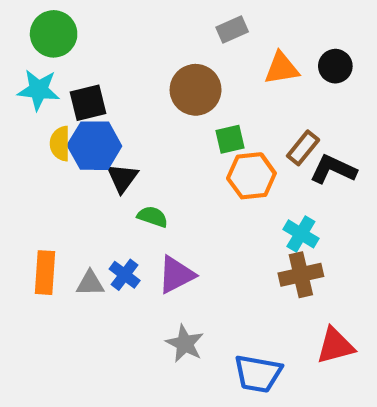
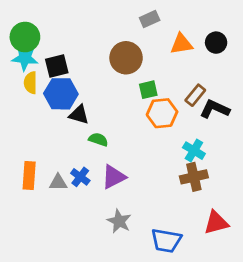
green circle: (54, 34) -> (25, 37), moved
yellow semicircle: (60, 144) -> (30, 83), moved
black triangle: (122, 178) -> (79, 115), turned -50

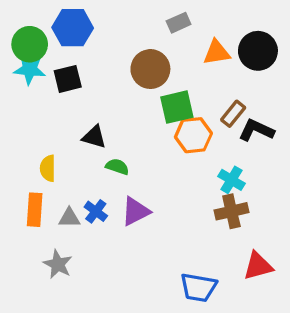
black circle: (216, 43) -> (258, 51), size x1.5
yellow semicircle: (30, 83) -> (48, 168), moved
green square: (148, 90) -> (177, 107), size x1.5
blue hexagon: (61, 94) -> (73, 28), moved
gray star: (119, 221) -> (58, 264), moved

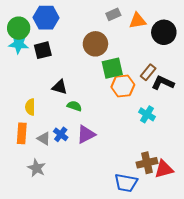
orange triangle: (217, 52) -> (138, 21), moved
brown cross: (231, 211) -> (147, 163), moved
gray triangle: (69, 218) -> (44, 139), turned 32

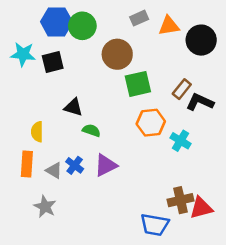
green circle: (19, 28) -> (82, 26), moved
orange hexagon: (123, 86) -> (151, 123), moved

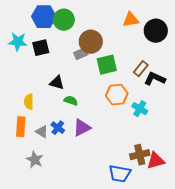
gray rectangle: (139, 18) -> (81, 54), moved

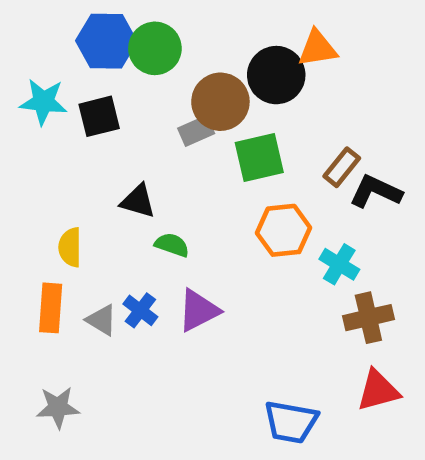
black circle: (156, 31) -> (276, 75), moved
brown cross: (140, 155) -> (368, 318), moved
gray star: (35, 160) -> (58, 407), moved, turned -30

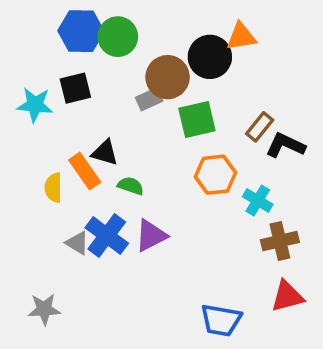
cyan star: (43, 102) -> (35, 105), moved
orange rectangle: (51, 308) -> (85, 171), moved, turned -39
blue cross: (140, 310) -> (107, 236), size x1.6

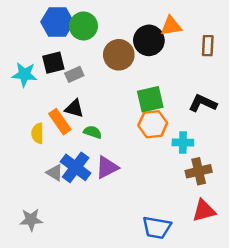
gray rectangle: (149, 99) -> (74, 74), moved
green square: (197, 119) -> (150, 99), moved
brown rectangle: (260, 127) -> (208, 46), moved, turned -36
cyan cross: (258, 201) -> (183, 142), turned -30

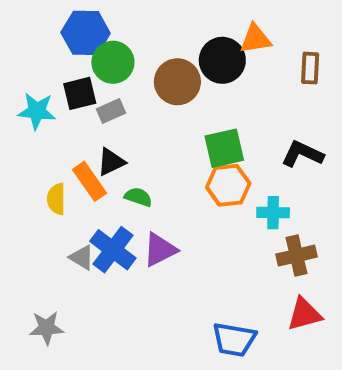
green circle: (83, 26) -> (113, 62), moved
black triangle: (74, 108) -> (111, 162), turned -42

